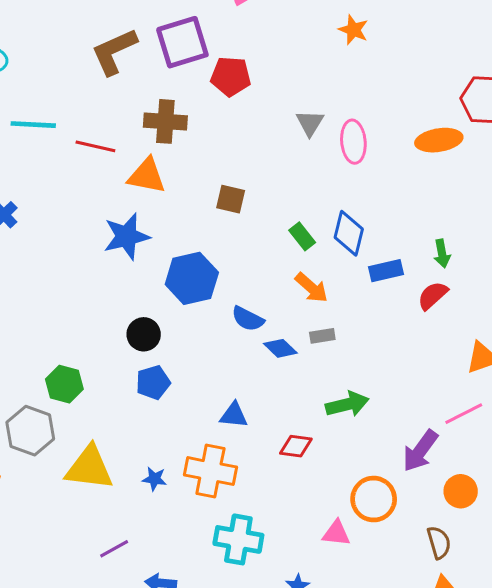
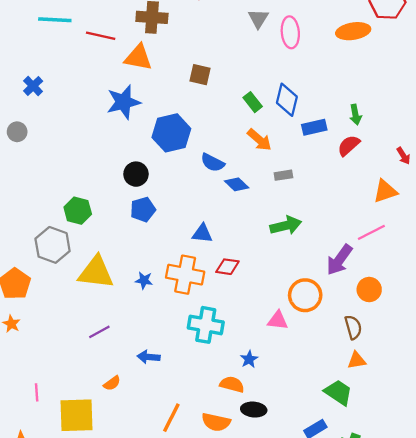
gray rectangle: (322, 336) -> (283, 175), moved
red diamond: (296, 446) -> (227, 267), moved
purple line: (114, 549) -> (99, 332), moved

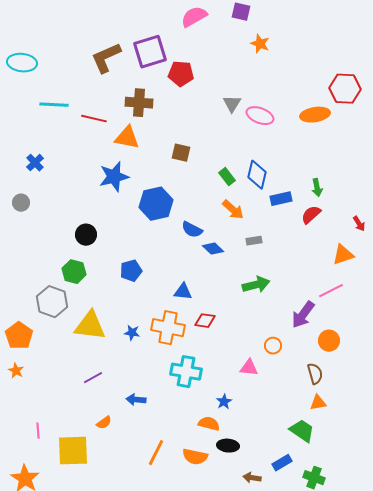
pink ellipse: (290, 32) -> (260, 116), turned -64
black circle: (136, 174) -> (86, 235), moved
orange circle: (305, 295) -> (273, 346), size x0.6

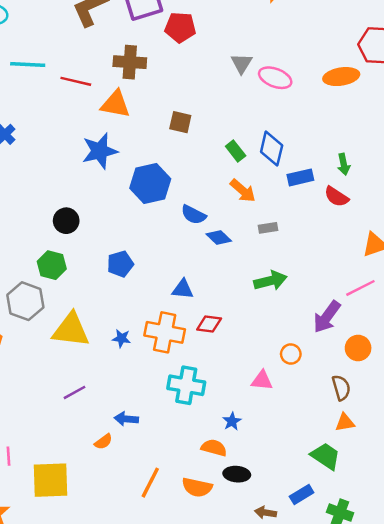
red semicircle: (311, 215) -> (336, 197), turned -105
orange semicircle: (104, 423) -> (103, 442), moved

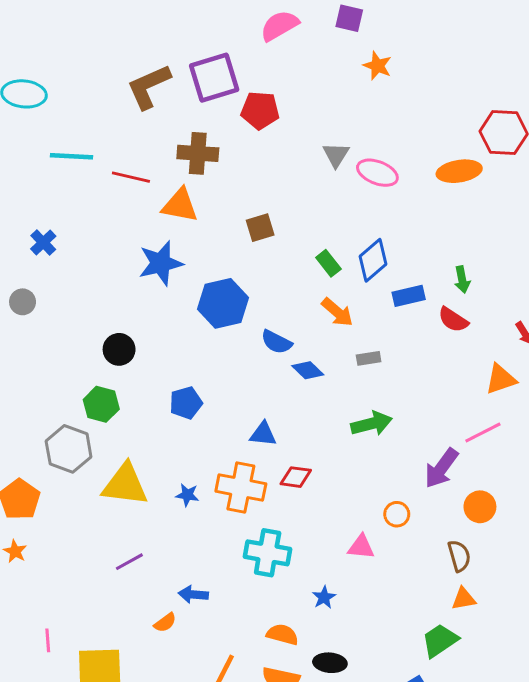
brown square: (180, 122) -> (260, 228), turned -30
blue diamond: (272, 149) -> (373, 260), turned 36
orange semicircle: (214, 448) -> (282, 635), moved
green trapezoid: (326, 456) -> (440, 640), turned -68

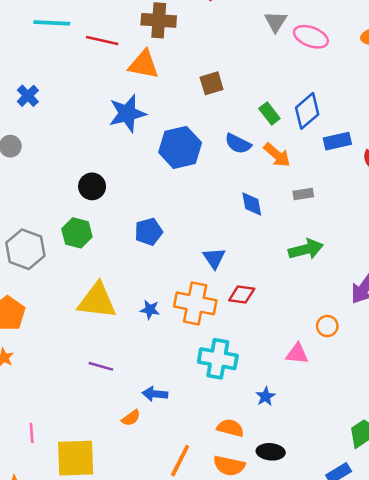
blue semicircle: (276, 342) -> (238, 144), moved
blue diamond: (308, 370) -> (252, 204), turned 36
blue triangle: (263, 434) -> (214, 258), turned 50
gray hexagon: (69, 449) -> (25, 249), moved
purple line: (129, 562) -> (101, 366), turned 45

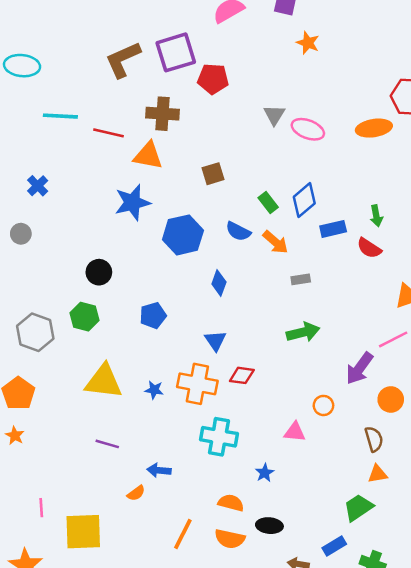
blue diamond: (252, 204) -> (219, 283), moved, turned 30

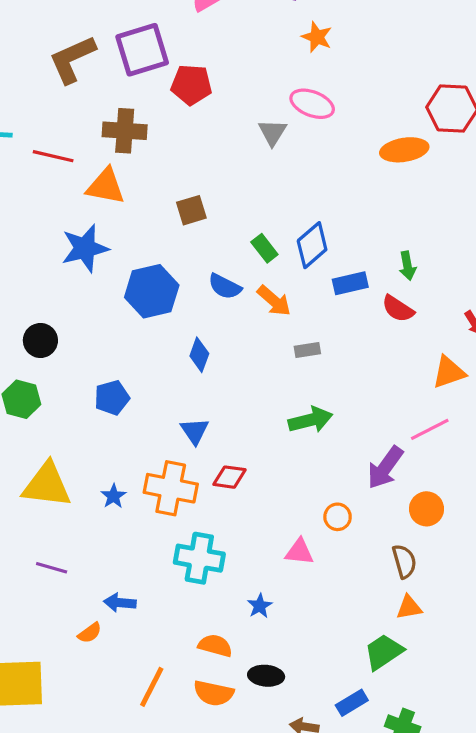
pink ellipse: (308, 129) -> (312, 104), moved
blue star: (154, 390) -> (114, 496), turned 30

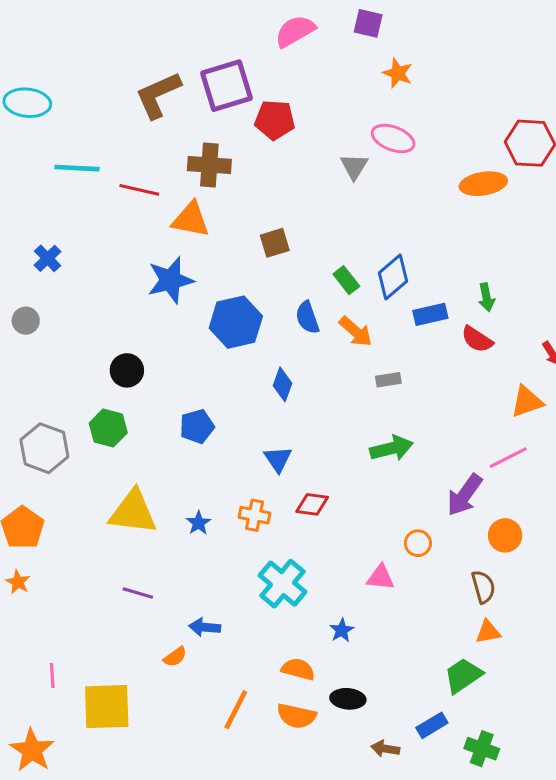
blue semicircle: (225, 286) -> (307, 318), turned 44
orange cross: (171, 488) -> (255, 515), size x0.6
cyan cross: (199, 558) -> (283, 584), turned 30

